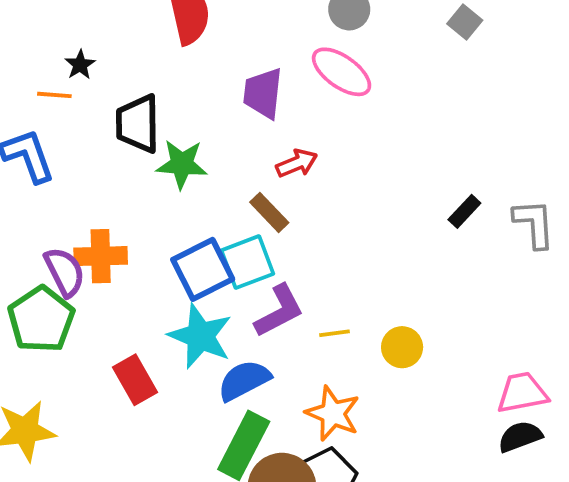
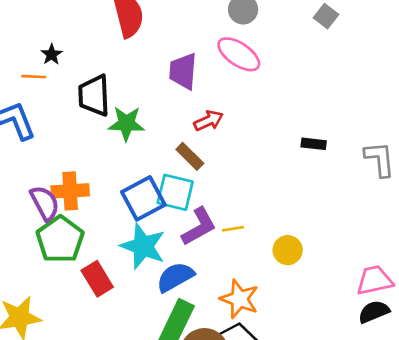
black rectangle: (464, 211) -> (314, 144), moved, turned 55
cyan square: (247, 262) -> (175, 192), turned 36
green pentagon: (41, 319) -> (60, 239), moved
yellow line: (334, 333) -> (233, 229), moved

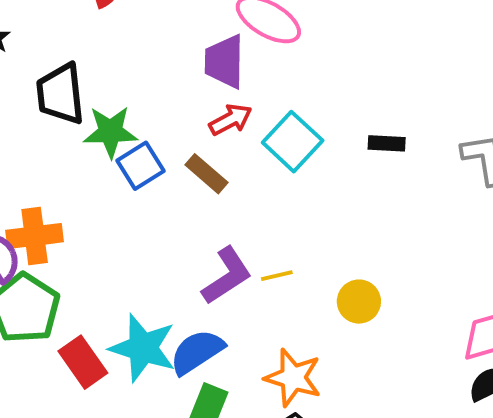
purple trapezoid: (183, 71) -> (224, 62), moved
cyan square: (175, 192) -> (293, 142), moved, turned 33
blue square: (143, 198) -> (141, 166), moved, size x0.7
cyan star: (143, 246) -> (143, 348), moved

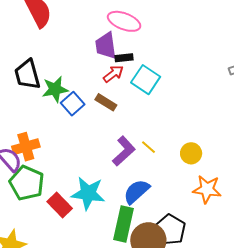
black rectangle: (387, 143) -> (124, 58), moved
yellow line: (277, 276) -> (148, 147), turned 63
blue semicircle: (197, 352) -> (136, 192), moved
orange star: (293, 378) -> (207, 189), moved

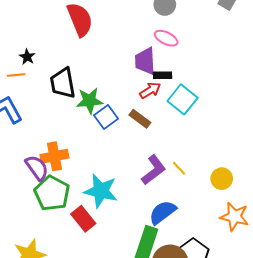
pink ellipse: (124, 21) -> (166, 38), size x0.7
cyan star: (88, 193) -> (101, 191), moved

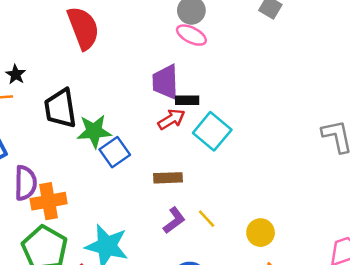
pink ellipse: (166, 38) -> (191, 35), moved
brown rectangle: (140, 119) -> (168, 178), moved, turned -40
purple semicircle: (37, 168) -> (25, 183), moved, turned 36
purple L-shape: (154, 170) -> (174, 220), size x0.7

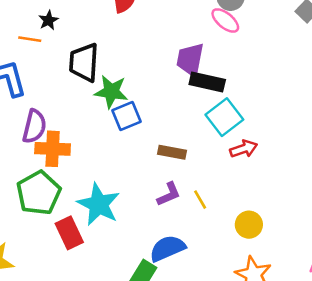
black rectangle: (187, 100) -> (207, 82), size x1.5
red arrow: (171, 119) -> (244, 149), moved

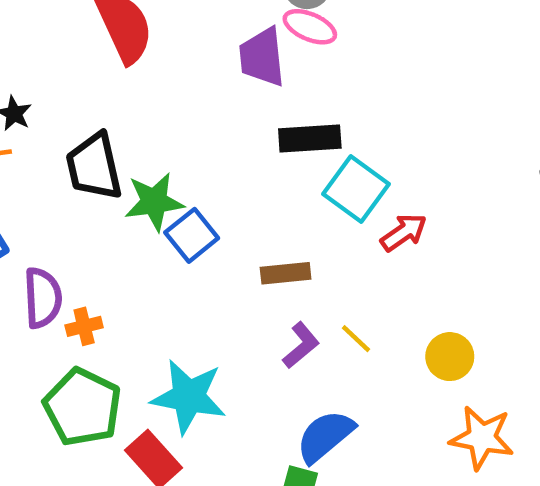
purple trapezoid: (190, 60) -> (262, 57), moved
orange cross: (53, 149) -> (84, 326), size x0.6

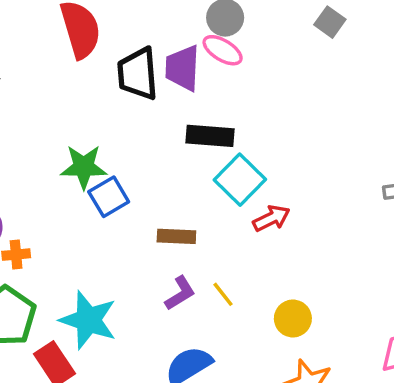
black trapezoid: (94, 167) -> (138, 74), moved

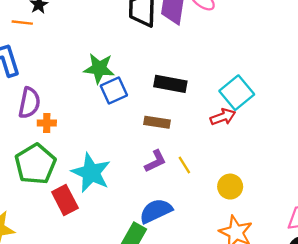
black rectangle: (210, 136) -> (170, 84), moved
cyan square: (240, 180) -> (237, 93), moved

